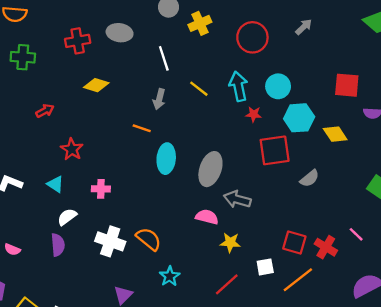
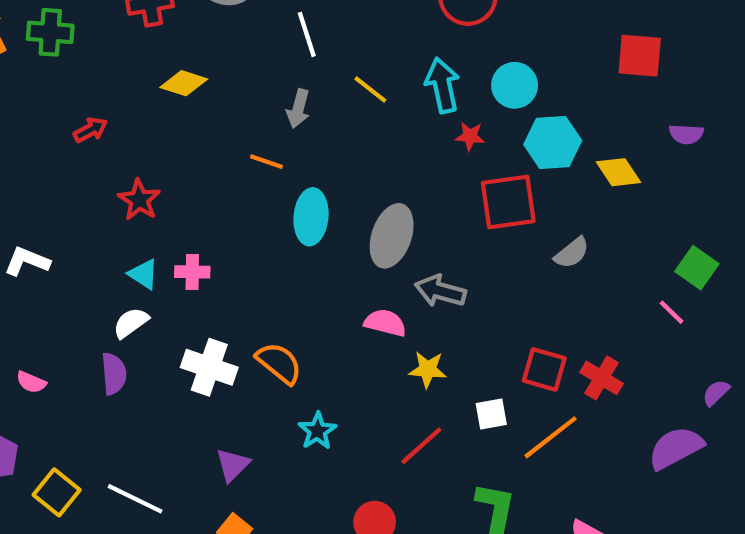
red square: (347, 85) -> (640, 56), moved
cyan triangle: (55, 184) -> (144, 274), moved
pink line: (356, 234) -> (671, 312), moved

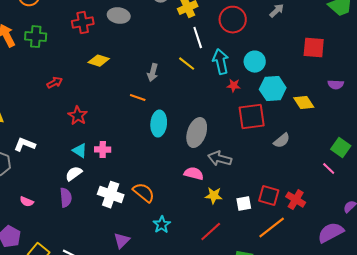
white line: (307, 34) -> (198, 38), moved
white square: (491, 414) -> (244, 204), moved

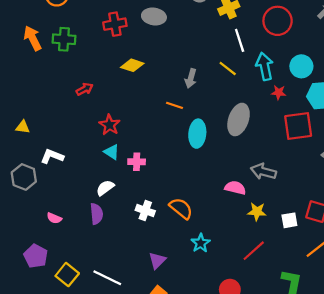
gray ellipse: (197, 133) -> (239, 119), moved
cyan triangle: (80, 151) -> (112, 152), moved
white cross: (111, 195) -> (145, 211), size x0.7

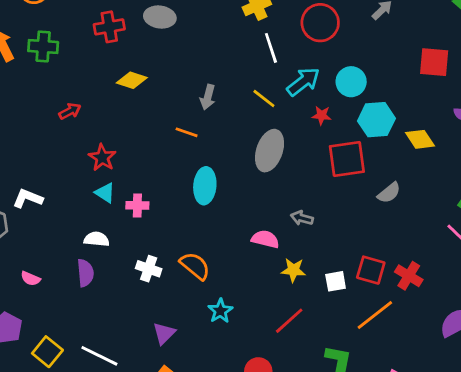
cyan arrow: (265, 66) -> (303, 82), turned 64
yellow line: (228, 69) -> (264, 99), moved
cyan ellipse: (197, 134) -> (205, 186), moved
gray arrow: (263, 172) -> (302, 218), size x0.7
white semicircle: (105, 188) -> (97, 239), turned 42

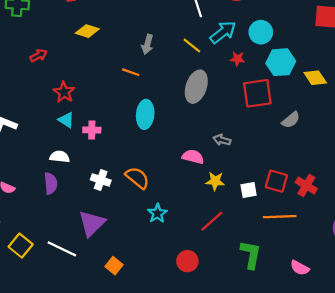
orange line: (375, 315) -> (280, 217), turned 36
purple triangle: (164, 333) -> (92, 223), moved, size x1.5

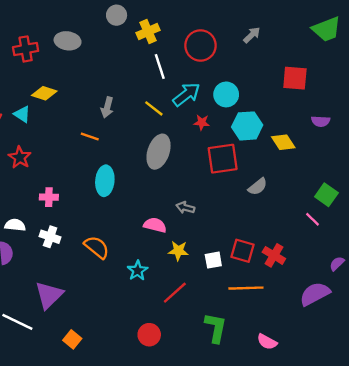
cyan triangle: (66, 120) -> (22, 114), moved
white cross: (101, 180) -> (50, 237), moved
cyan star: (157, 213) -> (138, 271), moved

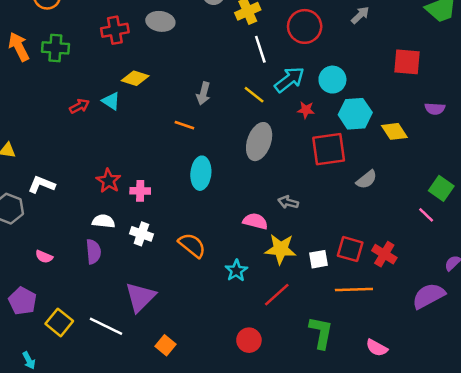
red star: (20, 157) -> (109, 181), moved
yellow star: (178, 251) -> (281, 249), size x1.4

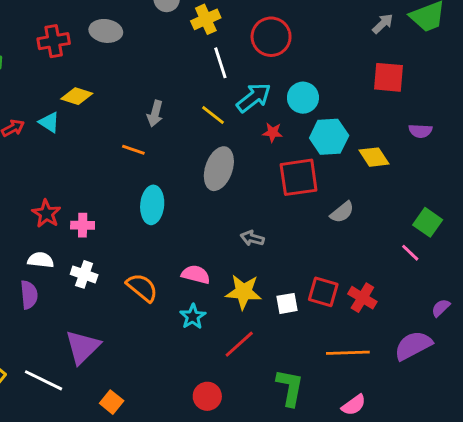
gray arrow: (360, 15) -> (383, 24), moved
pink semicircle: (255, 221) -> (196, 274), moved
orange line: (354, 290) -> (348, 353), moved
pink semicircle: (377, 348) -> (354, 405), turned -65

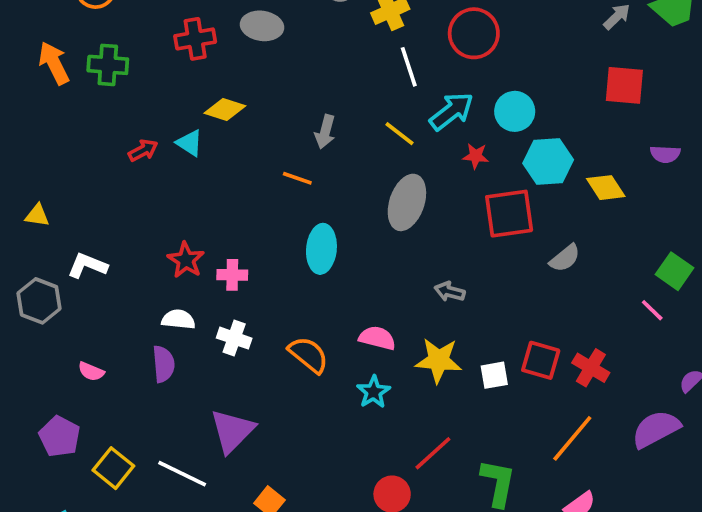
red line: (239, 344) -> (433, 453), moved
orange line: (348, 353) -> (572, 438), turned -48

